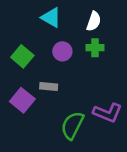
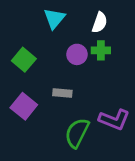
cyan triangle: (51, 18) -> (54, 18), turned 40
purple circle: (62, 51) -> (77, 54), moved
gray rectangle: (49, 86) -> (62, 93), moved

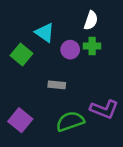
cyan triangle: (54, 18) -> (45, 33), moved, turned -35
purple square: (24, 106) -> (20, 120), moved
green semicircle: (77, 133) -> (70, 121), turned 44

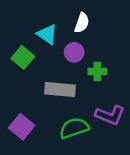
white semicircle: (91, 20) -> (82, 23), moved
green cross: (92, 46) -> (97, 72), moved
gray rectangle: (57, 85) -> (60, 90), size x1.6

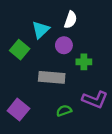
cyan triangle: (47, 34) -> (41, 30), turned 42
green semicircle: (74, 128) -> (64, 111), size x0.6

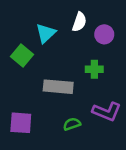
purple circle: (64, 45) -> (104, 34), moved
purple square: (18, 110) -> (21, 123), turned -35

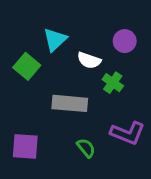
white semicircle: (79, 22) -> (89, 60), moved, turned 90
green cross: (94, 69) -> (113, 83), turned 35
green semicircle: (72, 124) -> (86, 148), turned 70

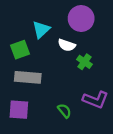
purple circle: (125, 41) -> (81, 19), moved, size x1.5
green square: (27, 66) -> (20, 50), turned 30
gray rectangle: (70, 103) -> (28, 77), moved

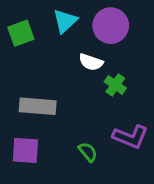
cyan triangle: (41, 30) -> (65, 21), moved
green square: (20, 50) -> (21, 33), moved

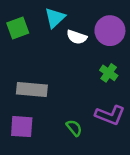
purple circle: (111, 26) -> (110, 31), moved
white semicircle: (91, 62) -> (77, 37), moved
green cross: (115, 85) -> (109, 73), moved

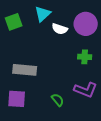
green cross: (109, 73) -> (85, 57), turned -32

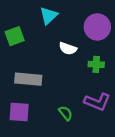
green square: (14, 22) -> (15, 36), moved
white semicircle: (60, 29) -> (68, 49), moved

